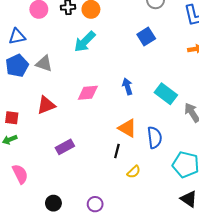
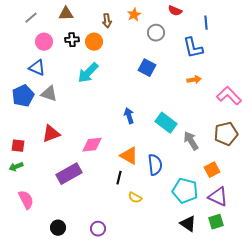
blue triangle: (17, 36) -> (37, 68), moved, turned 36
blue square: (146, 36) -> (147, 68), turned -30
pink diamond: (88, 93) -> (92, 145), moved
purple rectangle: (65, 147) -> (69, 174), size x1.4
yellow semicircle: (134, 172) -> (135, 198), turned 72

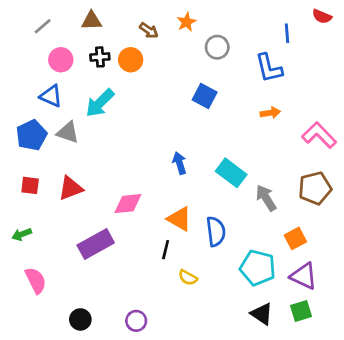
red semicircle: (175, 11) -> (322, 16), moved
brown arrow: (107, 21) -> (149, 30), turned -48
cyan arrow: (88, 73) -> (100, 103), moved
red square: (18, 146) -> (30, 185), moved

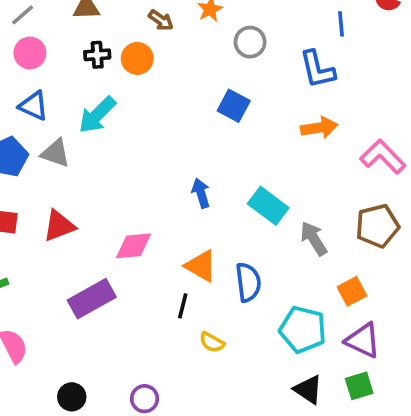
pink circle: (61, 60) -> (30, 53), moved
orange arrow: (270, 113) -> (319, 128), size x1.4

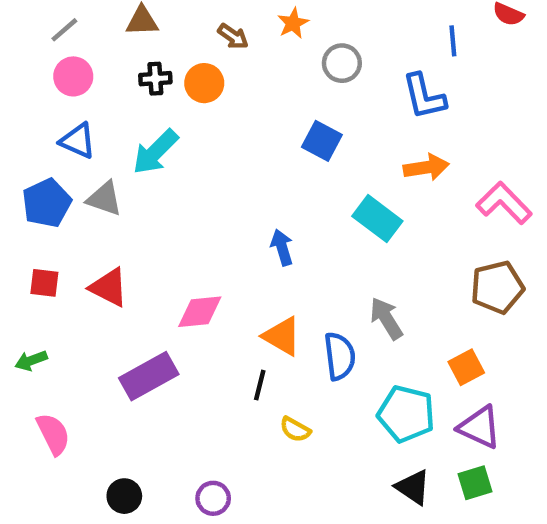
cyan rectangle: (268, 206) -> (377, 219), moved
red triangle: (59, 226) -> (109, 287), turned 48
gray arrow: (314, 239) -> (386, 318), moved

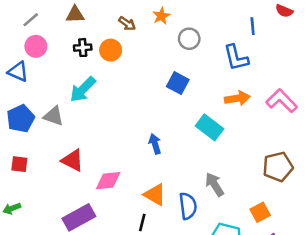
blue triangle: (78, 141) -> (18, 72), moved
pink L-shape: (504, 203) -> (282, 101), moved
red triangle: (109, 287) -> (73, 160), moved

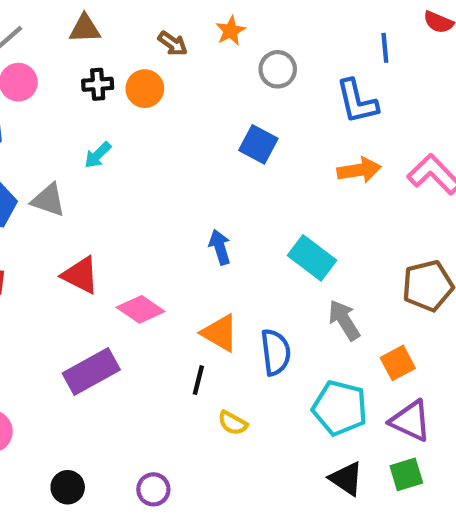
cyan arrow: (83, 89) -> (98, 155), size x0.6
cyan rectangle: (209, 127) -> (312, 258), moved
pink diamond: (108, 181) -> (141, 309), turned 40
gray arrow: (214, 184) -> (344, 320), moved

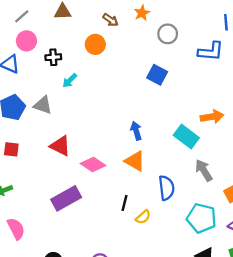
black cross: (98, 84) -> (53, 57), moved
blue L-shape: (357, 101) -> (211, 51), turned -72
orange arrow: (359, 170) -> (212, 117), moved
orange triangle: (220, 333) -> (135, 161), moved
yellow semicircle: (233, 423) -> (143, 217), moved, turned -70

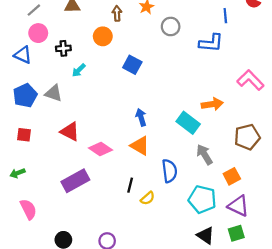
brown arrow: (110, 20) -> (117, 13), turned -128
blue square: (157, 75) -> (132, 65), moved

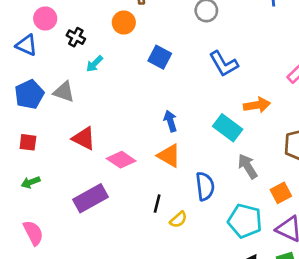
blue L-shape: (211, 43) -> (224, 64), moved, turned 55
black cross: (63, 48) -> (76, 37), turned 32
green arrow: (17, 173) -> (31, 182), moved

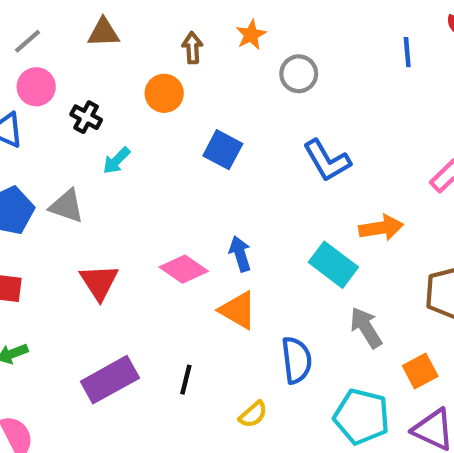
red triangle: (84, 138) -> (99, 282), turned 30
pink diamond: (121, 160) -> (184, 269), moved
black line: (157, 204) -> (186, 380), moved

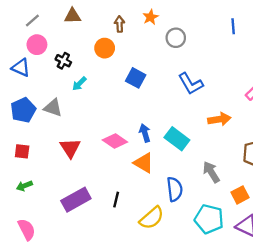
cyan rectangle: (333, 265) -> (177, 139), moved
yellow semicircle: (253, 414) -> (152, 218), size x1.6

